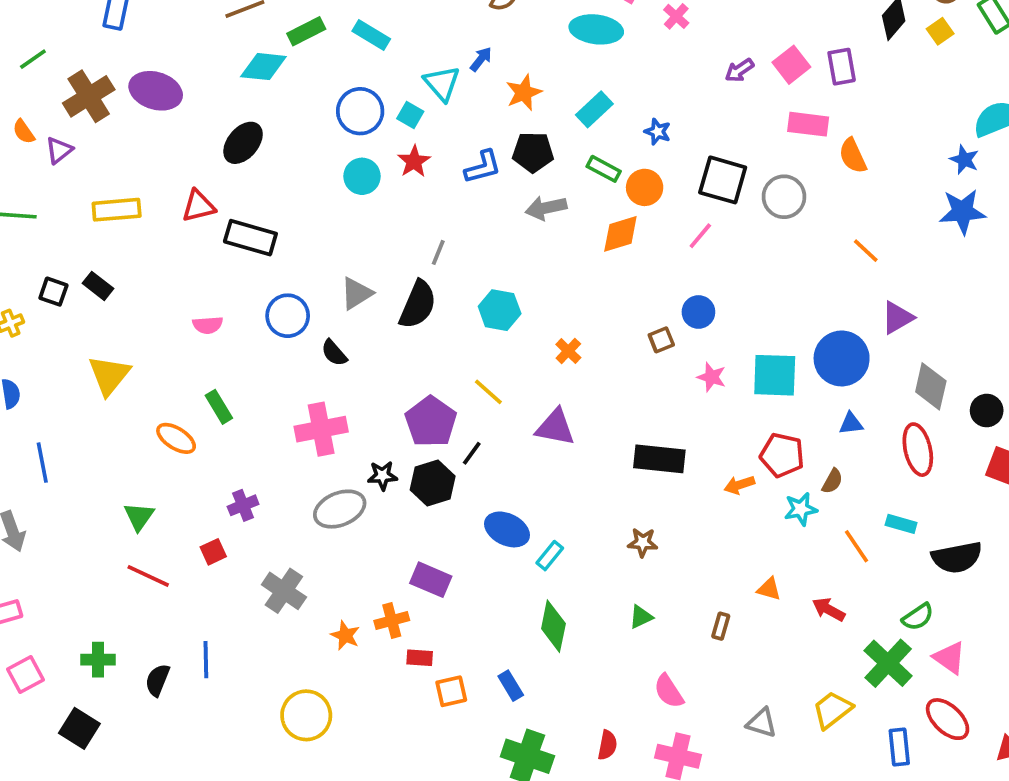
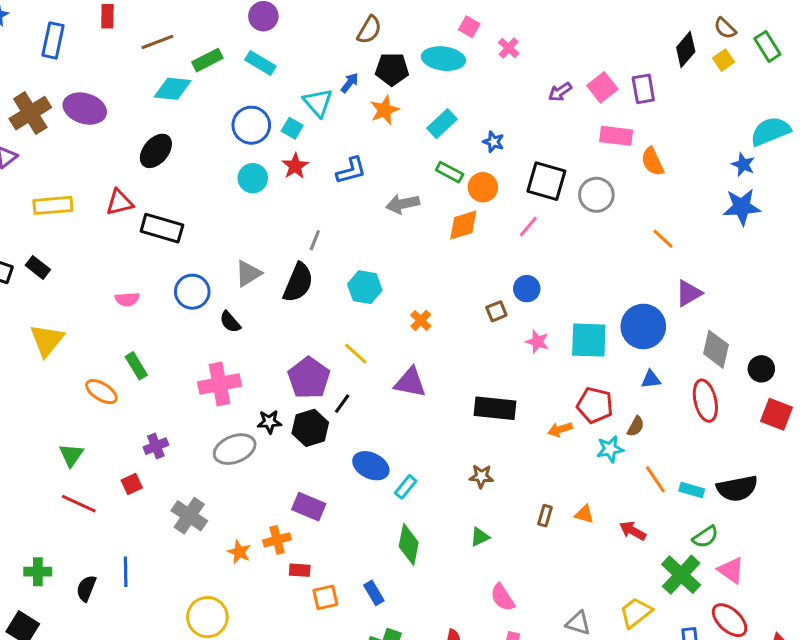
black pentagon: (533, 152) -> (392, 69), moved
cyan rectangle: (901, 524) -> (692, 490), moved
brown rectangle: (721, 626) -> (545, 516), moved

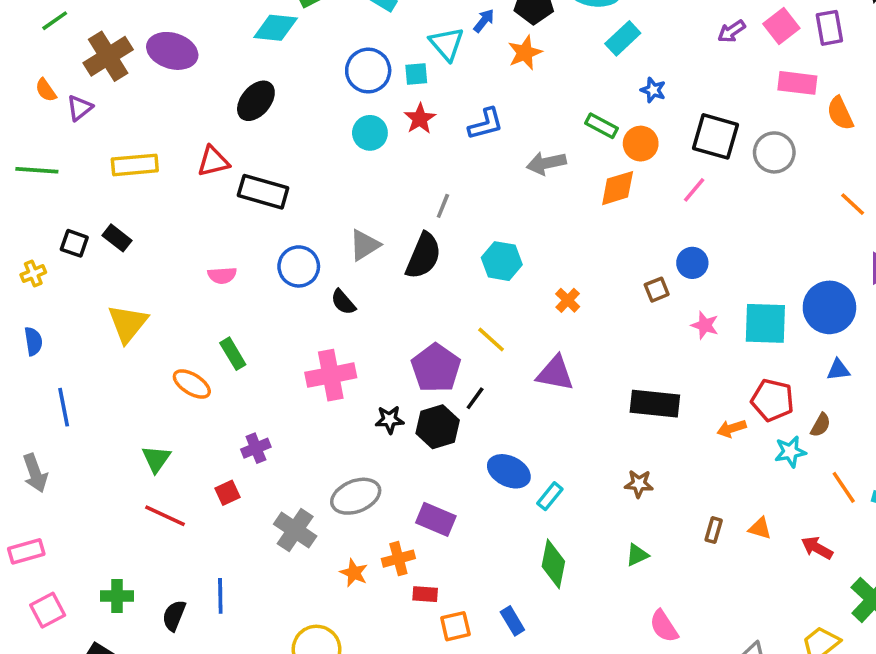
cyan rectangle: (442, 124) -> (623, 38), moved
cyan square: (292, 128) -> (416, 74), turned -35
gray ellipse: (235, 449) -> (356, 496), moved

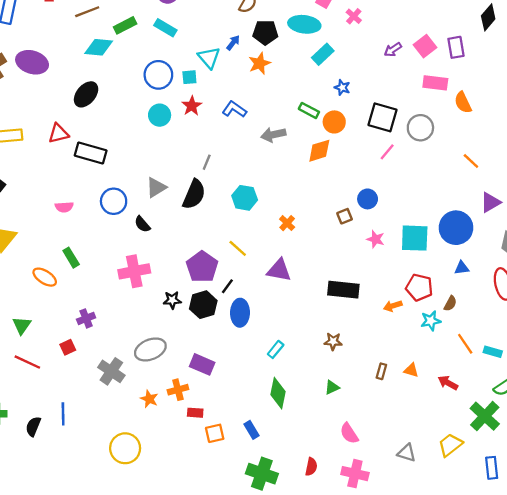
blue L-shape: (486, 124) -> (234, 109), turned -130
pink line: (694, 190) -> (387, 152), moved
blue ellipse: (509, 471) -> (240, 313), moved, turned 65

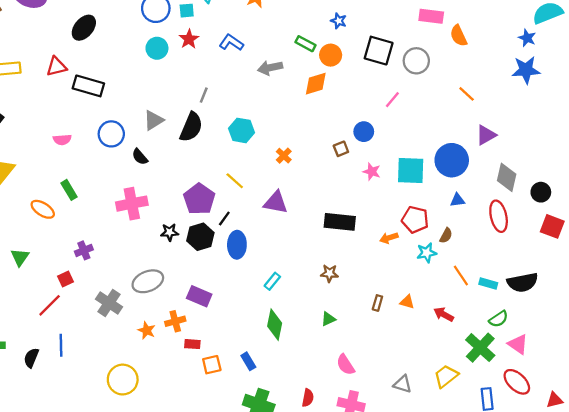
pink line: (387, 152) -> (392, 100), moved
red line: (27, 362) -> (50, 305), moved, turned -70

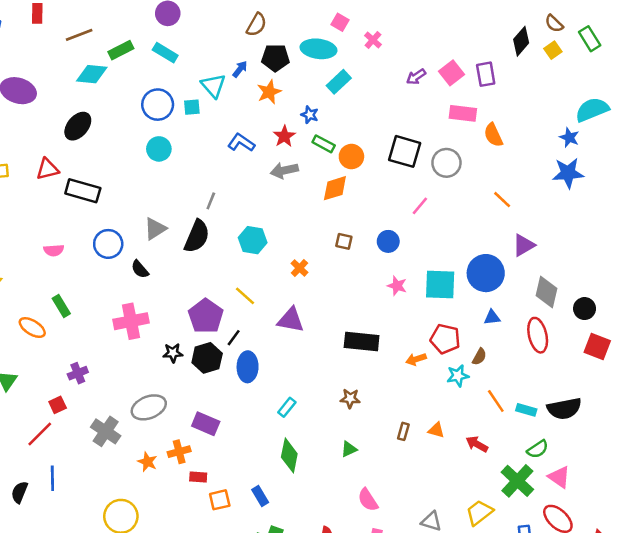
blue star: (339, 21) -> (310, 115), moved
red star: (189, 39) -> (284, 136), moved
brown square: (341, 149) -> (344, 241), moved, turned 35

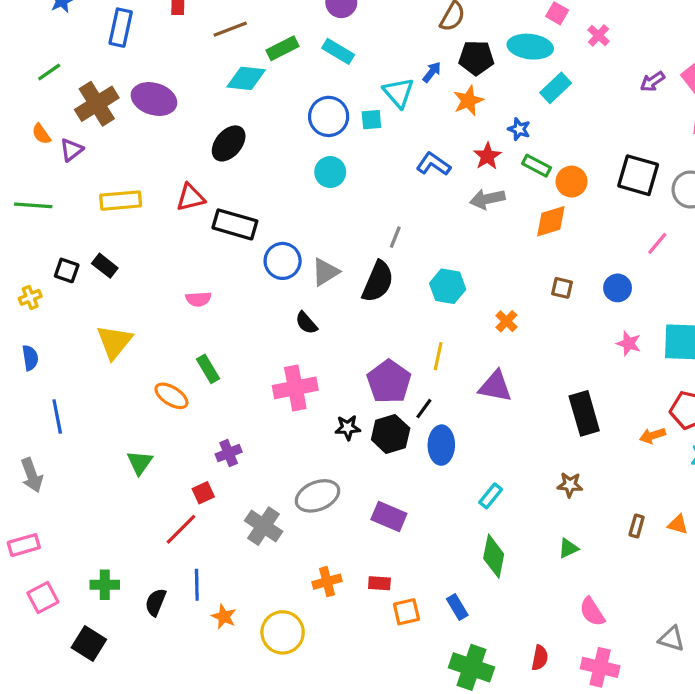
blue circle: (108, 244) -> (283, 261), moved
yellow line: (245, 296) -> (438, 356), turned 60
black rectangle: (362, 341) -> (584, 413), turned 68
orange cross: (179, 452) -> (327, 582), moved
orange star: (147, 462) -> (224, 617), moved

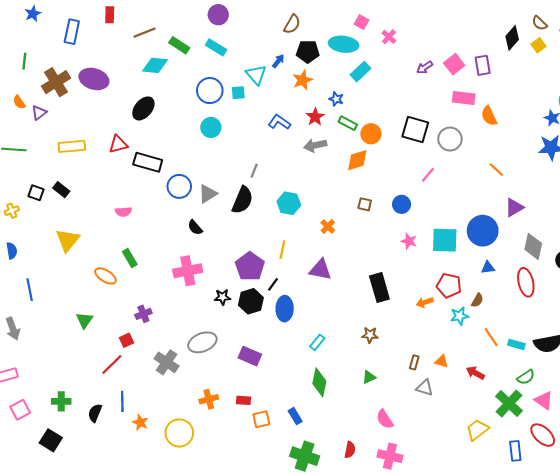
green rectangle: (283, 48) -> (179, 45), turned 60
green line: (49, 72) -> (24, 61), turned -49
gray triangle: (672, 639) -> (425, 388), moved

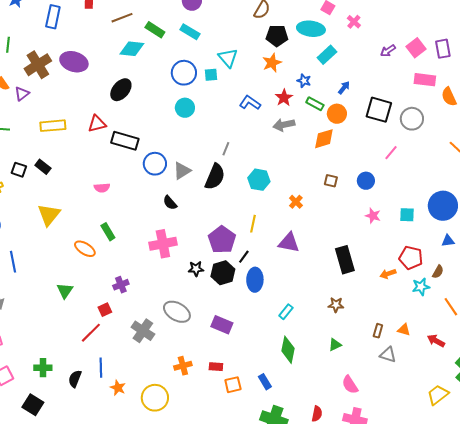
blue arrow: (278, 61) -> (344, 88), moved
cyan square: (445, 240) -> (407, 215), size x0.6
gray ellipse: (202, 342) -> (177, 312), turned 52

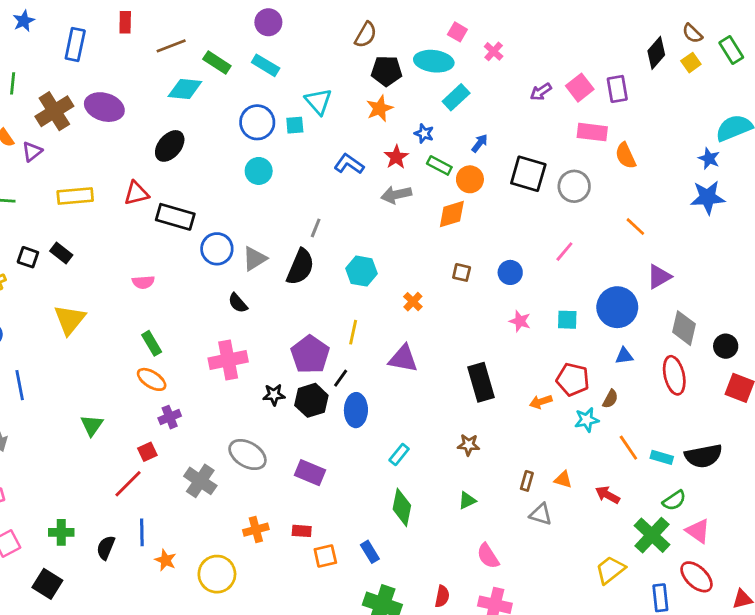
pink line: (391, 153) -> (564, 252), moved
orange ellipse: (85, 249) -> (152, 379), moved

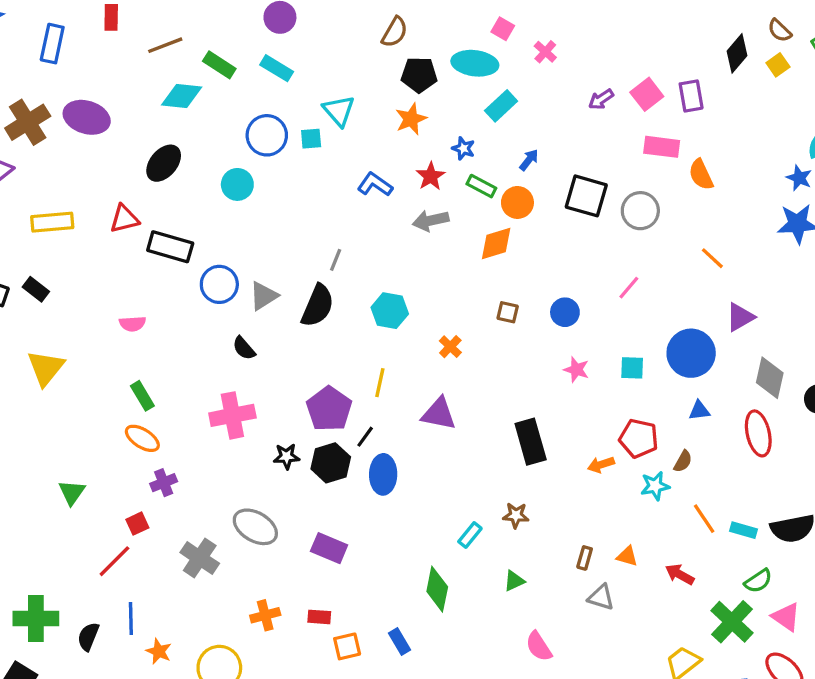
cyan circle: (259, 171) -> (237, 184), moved
cyan rectangle: (399, 455) -> (470, 535), moved
green cross: (61, 532) -> (36, 619), size x1.5

